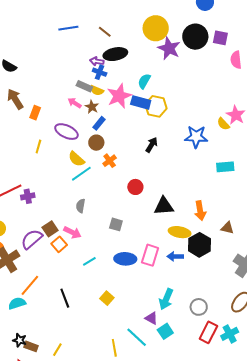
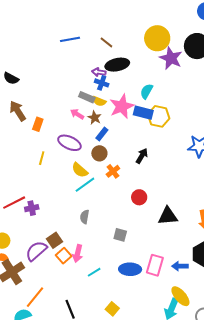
black arrow: (152, 145) -> (142, 156), moved
pink arrow: (72, 232) -> (78, 253), moved, turned 78
yellow ellipse: (180, 232) -> (180, 296), moved, turned 40

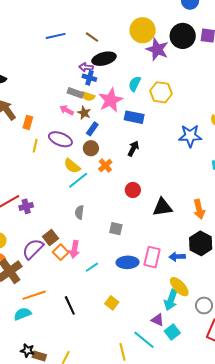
blue rectangle: (143, 113) -> (134, 117), moved
yellow hexagon: (159, 116) -> (161, 92), moved
yellow line: (42, 158) -> (35, 146), moved
orange line: (35, 297) -> (34, 295), turned 35

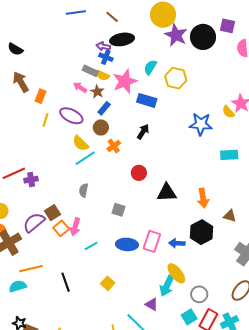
black circle: (183, 36) -> (203, 37), moved
cyan square: (172, 332) -> (189, 317), moved

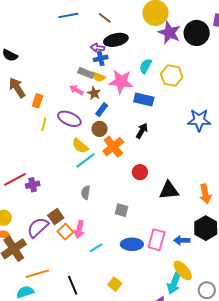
blue cross: (106, 57) -> (101, 58), turned -32
pink star: (125, 81) -> (121, 82), turned 30
orange cross: (114, 146) -> (113, 147), size x1.5

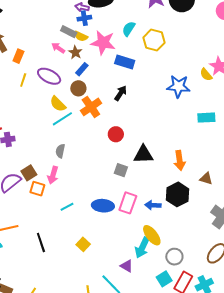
gray square: (122, 210) -> (121, 170), moved
pink arrow: (79, 229) -> (53, 175), moved
orange square: (65, 232) -> (37, 189), turned -35

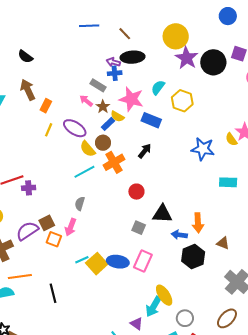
yellow semicircle: (81, 36) -> (117, 116), moved
yellow semicircle: (58, 104) -> (88, 149), moved
blue arrow: (153, 205) -> (179, 235), moved
yellow square: (83, 244) -> (97, 264), moved, size x1.5

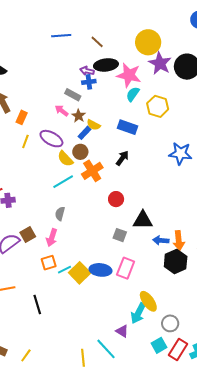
pink star: (131, 99) -> (129, 75), moved
orange arrow: (198, 223) -> (179, 240), moved
orange square: (54, 239) -> (49, 263), moved, turned -35

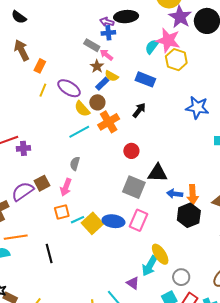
pink star: (129, 75) -> (168, 40), moved
pink arrow: (62, 111) -> (106, 55), moved
gray square: (120, 235) -> (134, 187), size x1.6

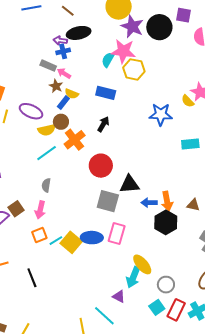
yellow semicircle: (82, 109) -> (47, 130), turned -54
red circle: (131, 151) -> (101, 166), size x1.5

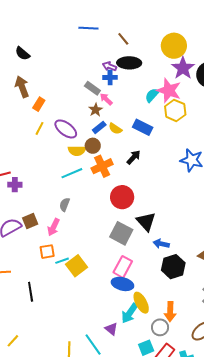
yellow semicircle: (72, 94) -> (115, 129), moved
black triangle: (129, 184) -> (146, 222), turned 40
orange arrow: (167, 201) -> (170, 312), moved
blue ellipse: (92, 238) -> (122, 284), moved

